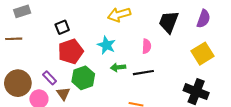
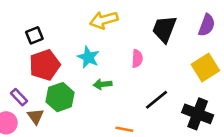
black line: (143, 73) -> (157, 100), moved, turned -30

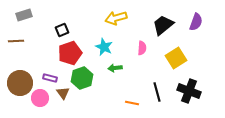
black trapezoid: (164, 29) -> (163, 25), turned 30
yellow square: (205, 68) -> (176, 58), moved
purple rectangle: (19, 97) -> (50, 78), turned -32
black line: (157, 100) -> (157, 92), moved, turned -66

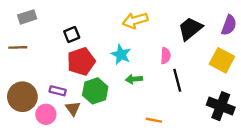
yellow square: (176, 58) -> (222, 60), moved, turned -30
black line: (157, 92) -> (177, 80), moved

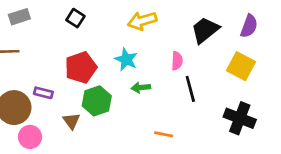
black square: (72, 35) -> (75, 18), moved, turned -35
purple rectangle: (58, 91) -> (43, 93), moved
pink circle: (46, 114) -> (30, 137), moved

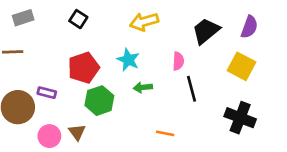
brown triangle: (71, 121) -> (77, 132), moved
pink circle: (30, 137) -> (49, 136), moved

